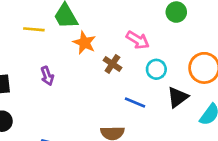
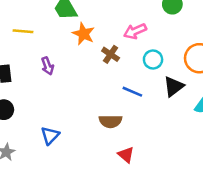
yellow line: (34, 29) -> (23, 31), moved
pink arrow: (138, 40) -> (135, 31), turned 125

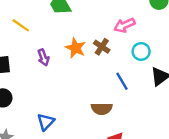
yellow line: (23, 31) -> (21, 25), turned 30
orange star: (84, 34) -> (76, 48), moved
blue line: (132, 92) -> (122, 81), turned 36

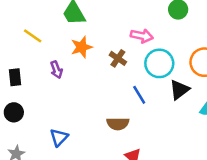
pink arrow: (124, 25) -> (142, 36), turned -144
orange star: (76, 48) -> (82, 47), moved, turned 30
cyan circle: (141, 51) -> (159, 63), size x1.5

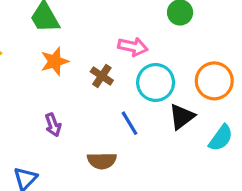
purple arrow: (56, 70) -> (53, 125), moved

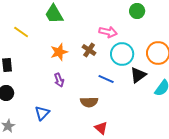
orange star: (55, 61) -> (59, 52), moved
blue line: (130, 123) -> (106, 79), turned -35

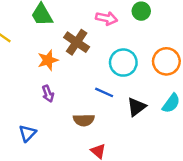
pink arrow: (108, 32) -> (107, 18), moved
brown cross: (89, 50) -> (77, 42), moved, size x1.5
black triangle: (138, 75) -> (136, 107), moved

